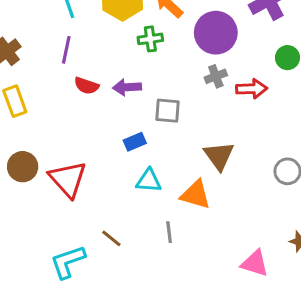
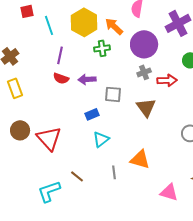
purple line: (66, 50) -> (60, 55), moved
brown triangle: (219, 156) -> (146, 107), moved
cyan triangle: (149, 181) -> (101, 139), turned -42
orange triangle: (196, 195) -> (140, 159), moved

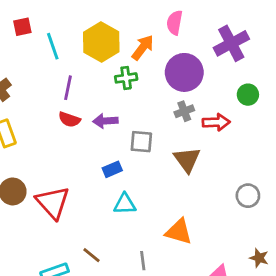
orange arrow: (114, 26) -> (143, 48), turned 84
cyan triangle: (101, 139) -> (125, 204), turned 36
gray line: (114, 172) -> (143, 261), moved

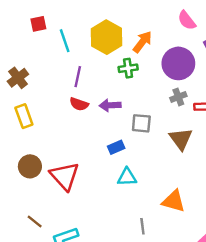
pink semicircle: (175, 23) -> (187, 20), moved, turned -48
brown line: (92, 255) -> (35, 221), moved

